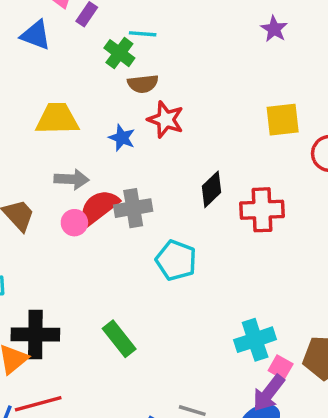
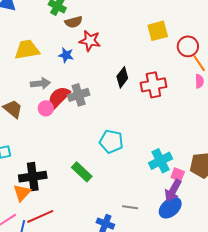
cyan pentagon: (176, 260) -> (111, 141), moved

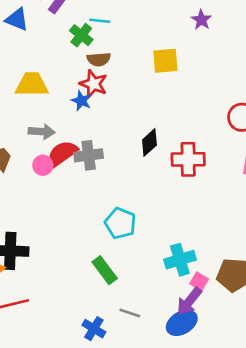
yellow square: (158, 31) -> (165, 61), moved
red star: (90, 41) -> (93, 84), moved
green rectangle: (82, 172) -> (105, 270), moved

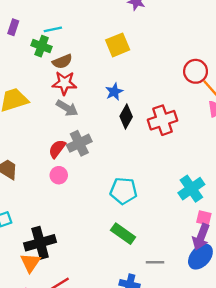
blue star: (81, 101) -> (114, 92), moved, turned -30
gray arrow: (42, 132) -> (67, 108), moved, turned 45
red semicircle: (62, 154) -> (57, 149), size x0.7
pink circle: (43, 165) -> (59, 175), moved
cyan cross: (180, 260) -> (191, 189), moved

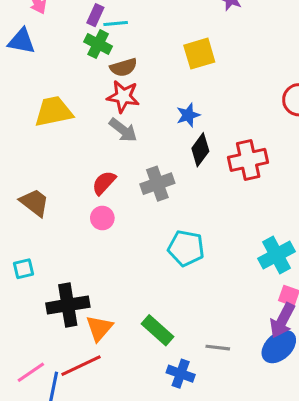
purple rectangle: (13, 27) -> (95, 15), moved
gray cross: (79, 143) -> (157, 184), moved
green rectangle: (123, 234) -> (157, 330), moved
orange triangle: (30, 263) -> (99, 328), moved

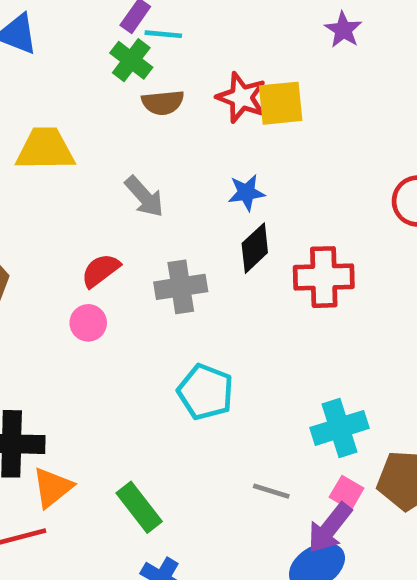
red star: (123, 96) -> (241, 97), moved
gray line: (218, 348) -> (271, 491), moved

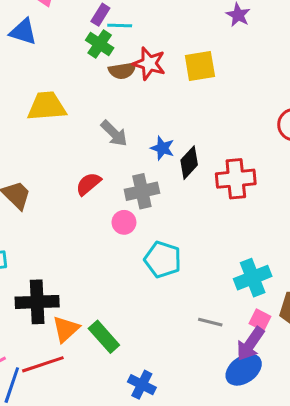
red star: (241, 97) -> (149, 63), moved
blue star: (246, 193) -> (162, 148), moved, turned 30
pink circle: (88, 323) -> (124, 222), moved
green rectangle: (139, 507) -> (104, 337), moved

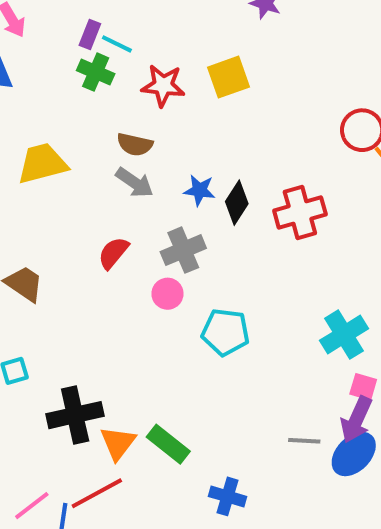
cyan line: (120, 26) -> (117, 44), turned 35
brown semicircle: (122, 71) -> (135, 144), moved, turned 32
gray line: (210, 322) -> (304, 441), moved

